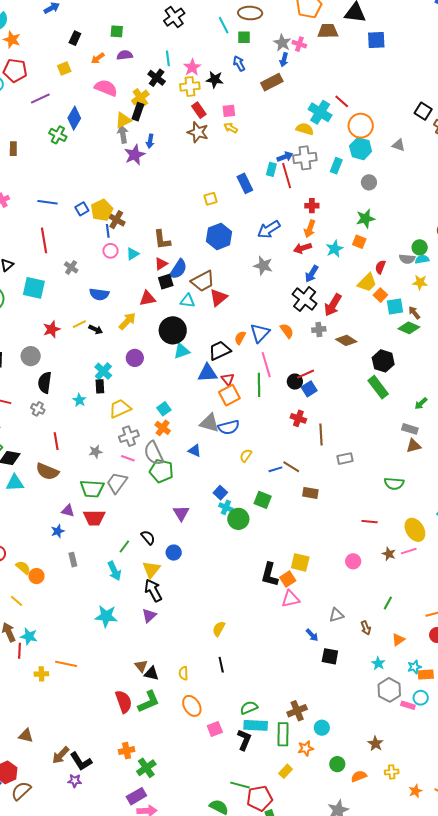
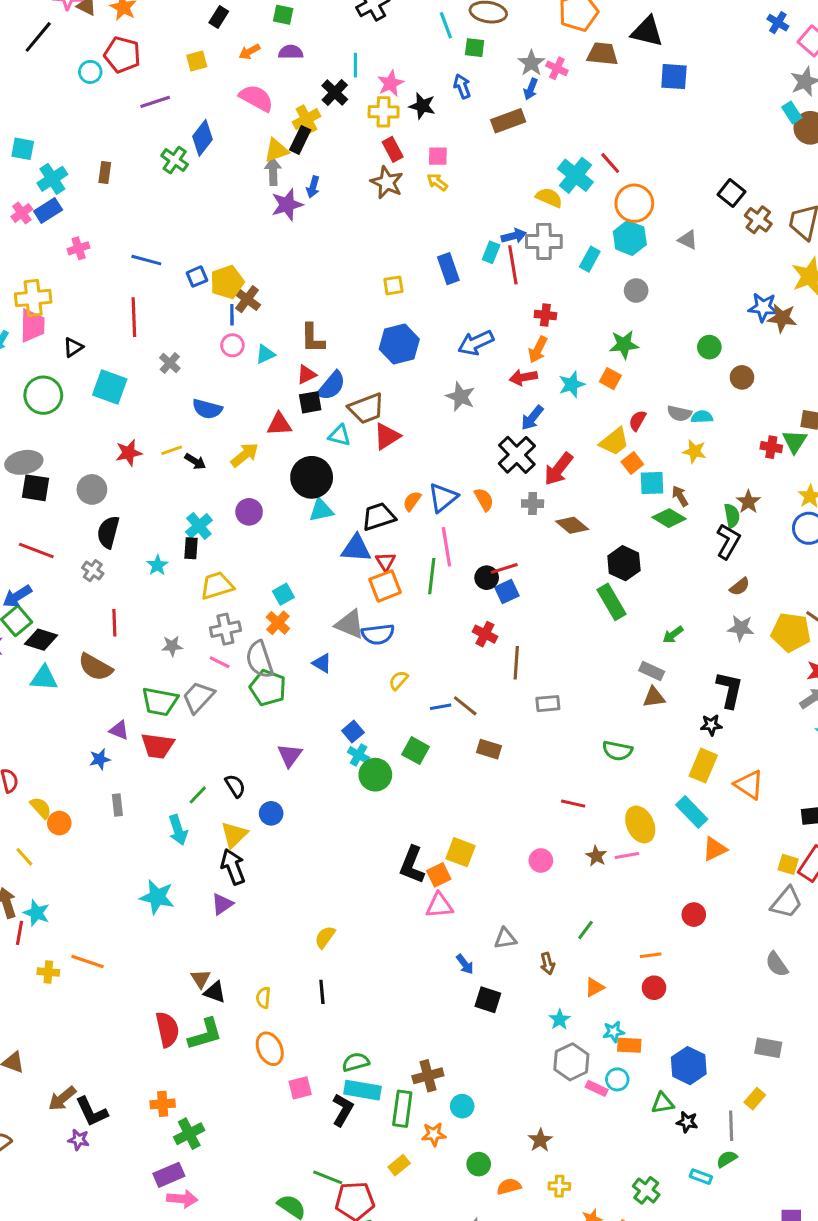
green circle: (420, 247) -> (709, 347), moved

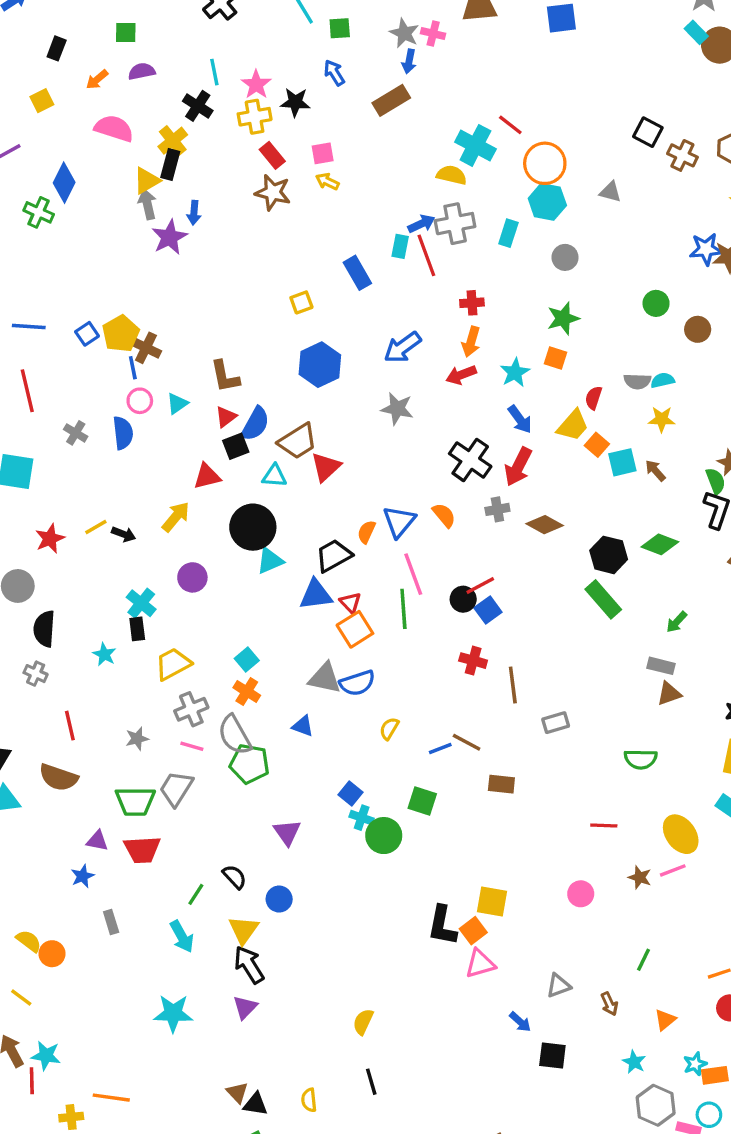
blue semicircle: (207, 409) -> (123, 433), moved, turned -100
blue arrow: (532, 418) -> (520, 419), moved, turned -64
green diamond: (669, 518) -> (660, 544), moved

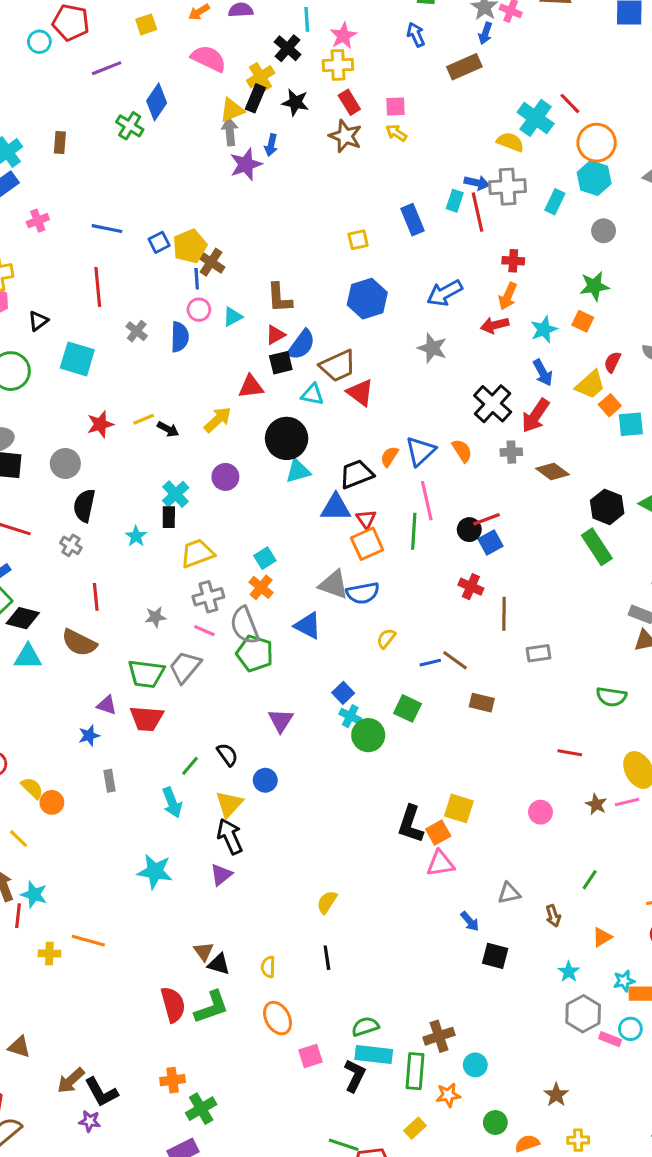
black star: (295, 102) -> (295, 102), moved
blue arrow: (421, 224) -> (477, 183), turned 30
red triangle: (326, 467) -> (360, 393), turned -48
blue triangle: (303, 726) -> (308, 626), size x1.4

